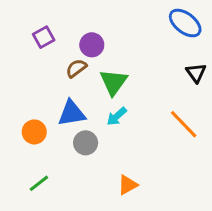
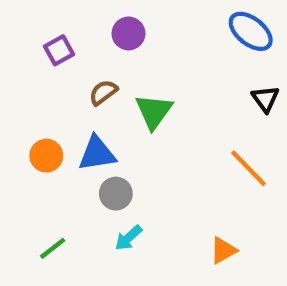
purple circle: (92, 45) -> (128, 33), moved
cyan arrow: (117, 116) -> (128, 238), moved
orange circle: (34, 132) -> (46, 156), moved
orange triangle: (128, 185) -> (223, 250), moved

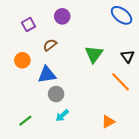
black triangle: (265, 99) -> (128, 56), moved
green triangle: (154, 111) -> (94, 54), moved
orange circle: (46, 156) -> (22, 60), moved

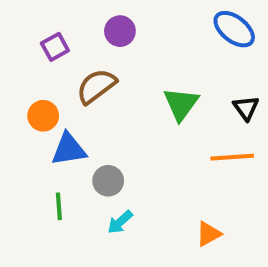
brown semicircle: (50, 45) -> (96, 86), size x1.5
blue triangle: (47, 75) -> (69, 149), moved
orange line: (120, 82) -> (232, 157), turned -50
green line: (25, 121) -> (59, 206), moved, turned -56

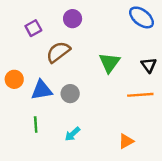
orange circle: (43, 116) -> (14, 79), moved
gray circle: (108, 181) -> (70, 94), moved

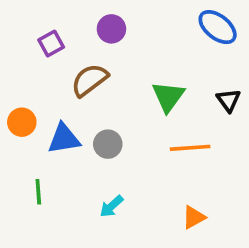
orange line: (140, 95) -> (190, 148), moved
green line: (36, 125) -> (38, 192), moved

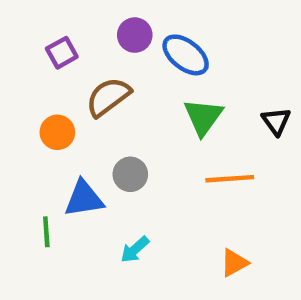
blue ellipse: (218, 27) -> (186, 55), moved
orange circle: (22, 122) -> (57, 132), moved
blue triangle: (64, 139) -> (84, 199), moved

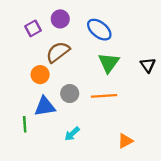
purple circle: (135, 35) -> (60, 19), moved
orange circle: (57, 132) -> (40, 75), moved
orange line: (230, 179) -> (104, 96), moved

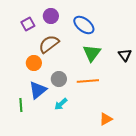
blue triangle: (45, 107) -> (38, 90), turned -30
cyan arrow: (72, 134) -> (61, 104), moved

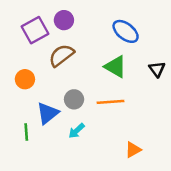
purple square: (28, 24) -> (35, 30), size x1.5
blue ellipse: (84, 25) -> (126, 31), moved
green triangle: (92, 53) -> (116, 67), turned -36
orange circle: (34, 63) -> (25, 79), moved

